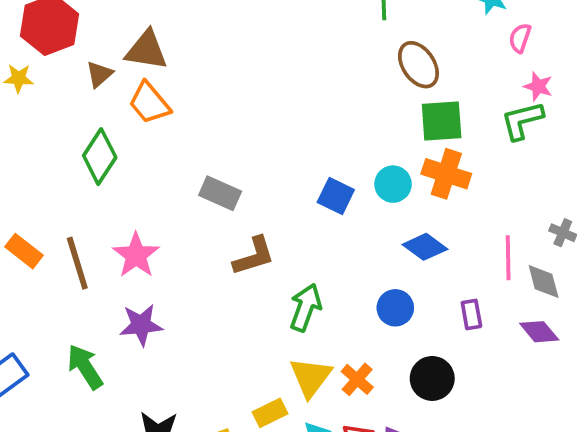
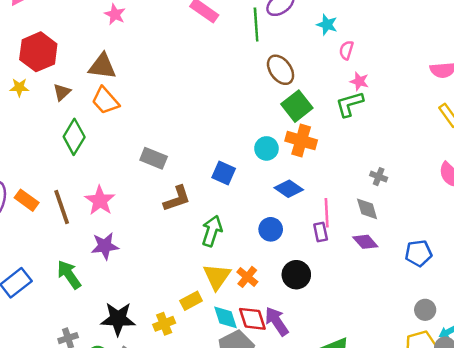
brown triangle: (99, 74) -> (62, 92), moved
green square: (442, 121) -> (297, 106), turned -32
blue square: (336, 196) -> (224, 173), moved
pink line: (508, 258) -> (327, 213), moved

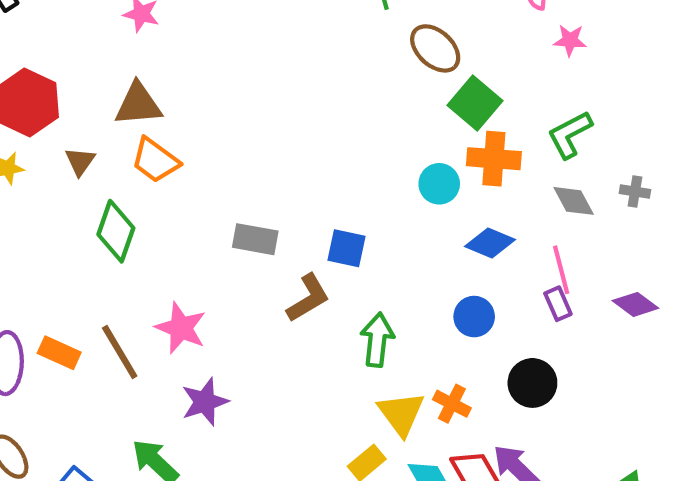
green L-shape: (350, 104) -> (570, 135), moved
blue square: (224, 173) -> (347, 248), moved
gray diamond: (367, 209) -> (574, 201), moved

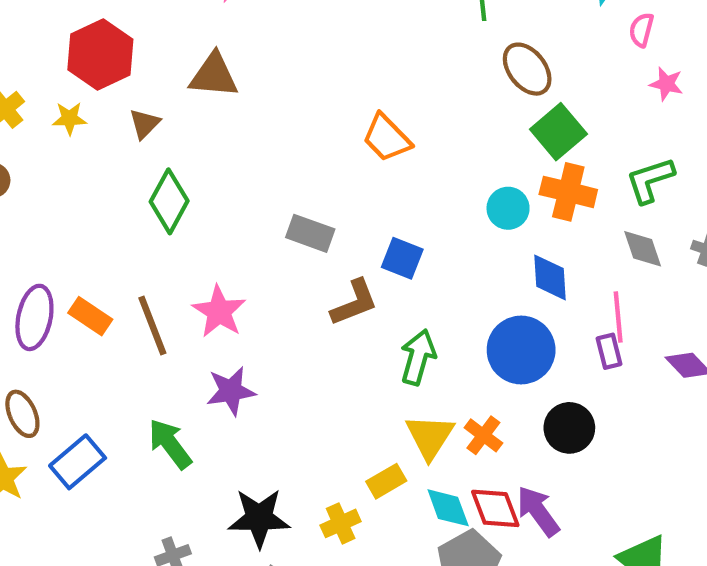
orange trapezoid: (155, 160) -> (387, 138), moved
blue diamond: (490, 243) -> (550, 277), turned 54
blue circle: (474, 317) -> (521, 350), size x1.6

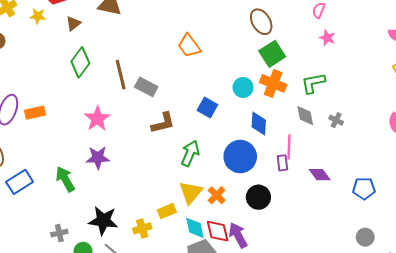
blue square: (402, 258) -> (207, 107), moved
orange rectangle: (90, 316) -> (35, 113), turned -54
brown line: (152, 326) -> (121, 75), moved

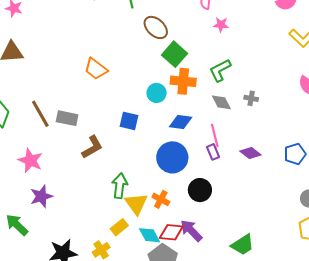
blue diamond: (259, 123) -> (181, 122), turned -70
green arrow: (190, 153) -> (120, 186), moved
red diamond: (218, 231) -> (171, 232), turned -55

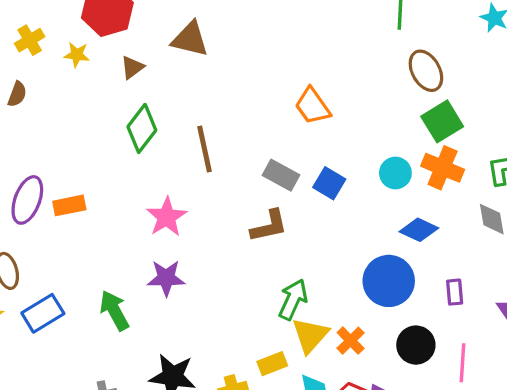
gray rectangle: (67, 118) -> (281, 175), moved
blue square: (129, 121) -> (329, 183), moved
pink line: (215, 136) -> (462, 363), moved

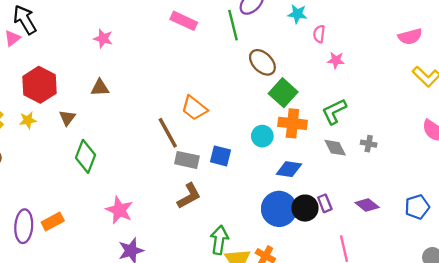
brown triangle: (190, 39) -> (100, 88), size x0.7
brown line: (204, 149) -> (168, 133), moved
black circle: (416, 345) -> (305, 208), moved

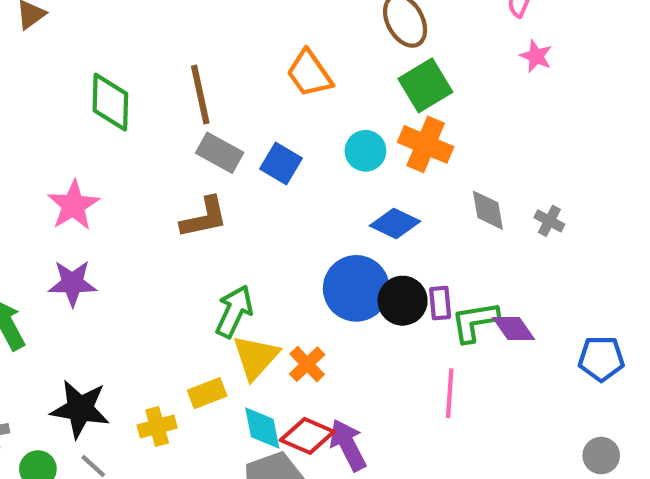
orange trapezoid: (194, 108) -> (309, 74), moved
green L-shape: (334, 112) -> (475, 322), moved
green diamond: (86, 156) -> (110, 102), moved, turned -36

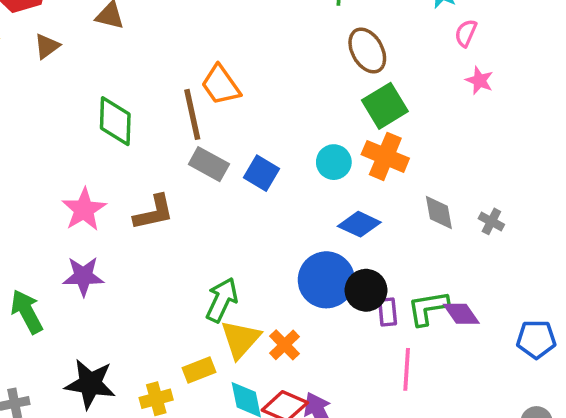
orange trapezoid: (309, 74) -> (221, 85), moved
brown L-shape: (204, 218) -> (154, 212), moved
purple rectangle: (440, 303) -> (388, 312), moved

